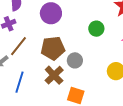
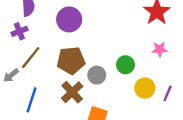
green circle: (96, 29) -> (125, 65), moved

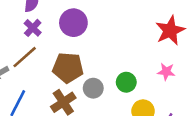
purple cross: (19, 31) -> (33, 28), moved, turned -35

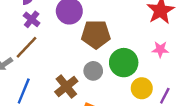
brown pentagon: (68, 68) -> (96, 34), moved
green circle: (126, 82) -> (124, 63), size x1.5

